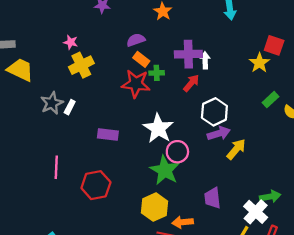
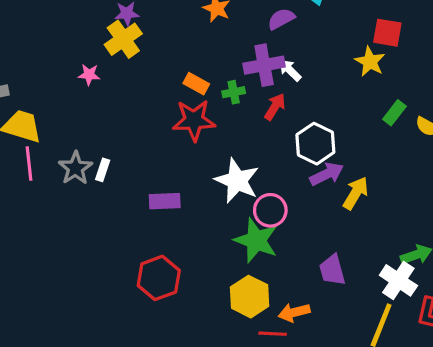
purple semicircle: (136, 40) -> (281, 19), moved
white arrow: (205, 60) -> (290, 70), turned -35
yellow cross: (81, 65) -> (123, 39), moved
green cross: (157, 73) -> (234, 92), moved
pink line: (56, 167) -> (29, 164), moved

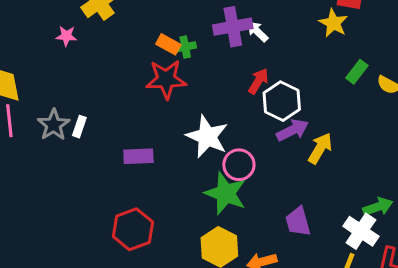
green cross: (234, 92) -> (185, 47), moved
red arrow: (275, 107) -> (258, 81), moved

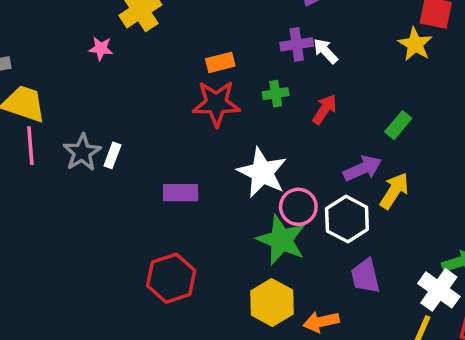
purple cross: (233, 27) -> (297, 44), size x0.7
orange rectangle: (168, 44) -> (220, 62), turned -45
green cross: (185, 47) -> (276, 94), moved
green rectangle: (357, 72) -> (398, 125), moved
white hexagon: (282, 101) -> (347, 219), moved

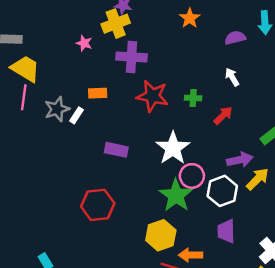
purple cross: (297, 44) -> (131, 57), moved, size x1.4
orange rectangle: (220, 62) -> (98, 93), moved

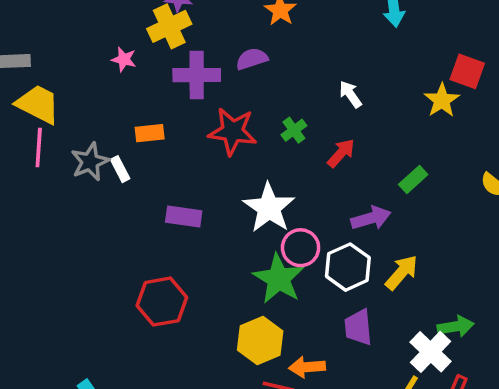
purple semicircle: (235, 38) -> (252, 59), moved
green cross: (193, 98) -> (294, 130), turned -35
white rectangle: (77, 115) -> (120, 169), turned -56
yellow arrow: (258, 179) -> (402, 272), moved

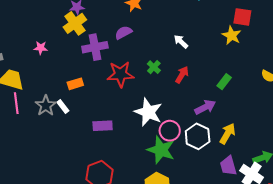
pink star: (124, 59) -> (41, 48), moved
purple trapezoid: (358, 327) -> (228, 166), moved

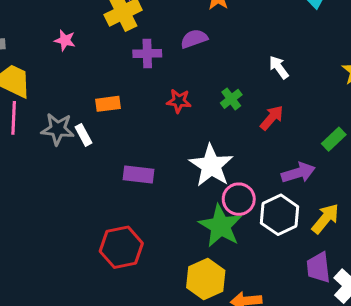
purple cross: (95, 47) -> (147, 53), size x0.7
red star: (120, 74) -> (179, 101), size x0.6
gray star: (46, 106) -> (58, 129), turned 30

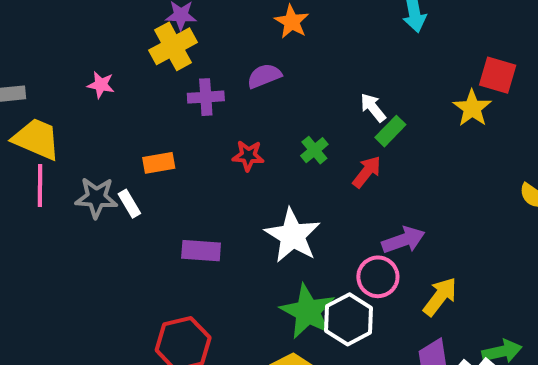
green rectangle: (334, 139) -> (390, 131), moved
pink circle: (239, 199) -> (378, 277), moved
white hexagon: (279, 215) -> (349, 319), moved

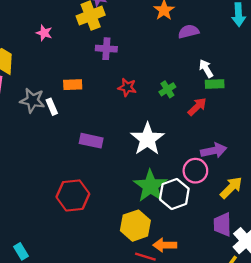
purple semicircle: (264, 76) -> (189, 32), moved
green rectangle: (390, 131) -> (215, 84), turned 36

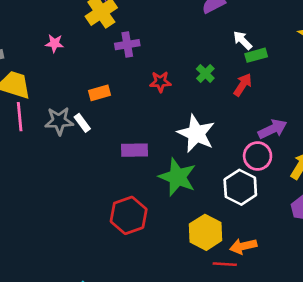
green star: (150, 186) -> (177, 177), moved

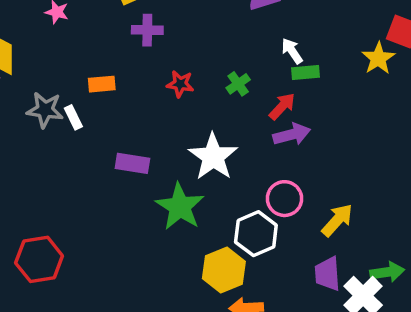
purple arrow: (272, 129) -> (292, 134), moved
red hexagon: (129, 215) -> (39, 259), moved
yellow hexagon: (206, 232) -> (224, 270), moved

